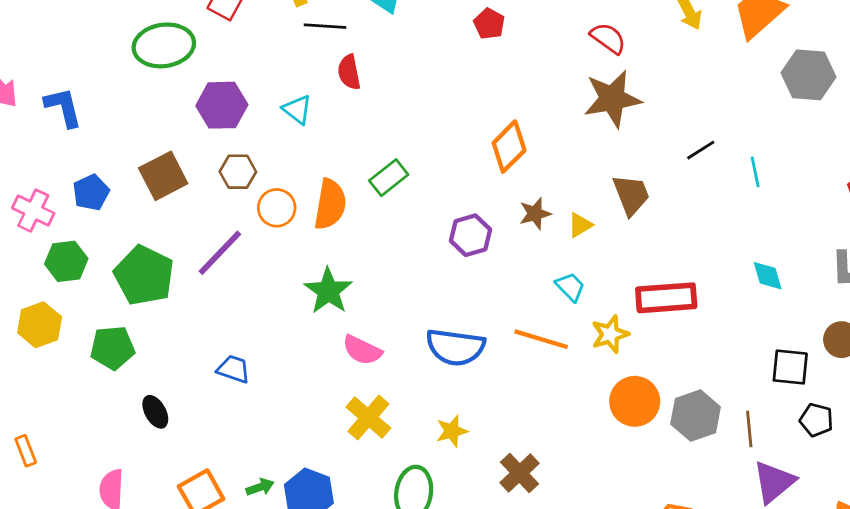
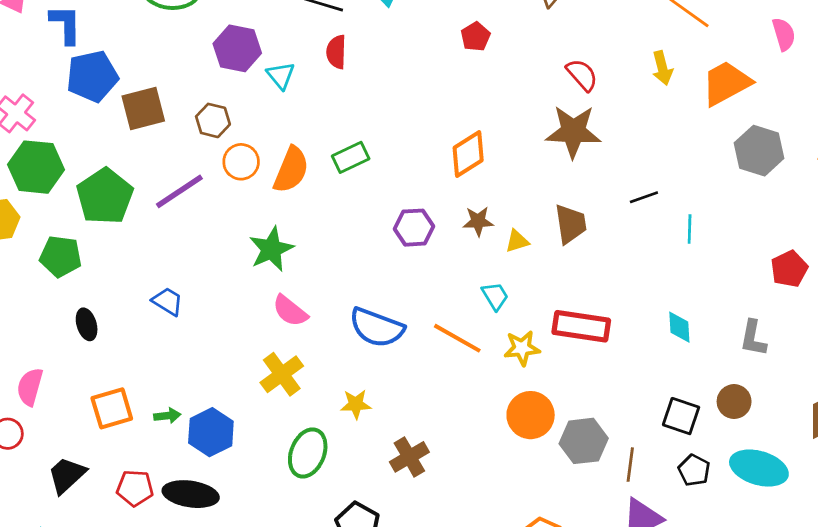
purple hexagon: (222, 105) -> (237, 48), moved
blue pentagon: (91, 192) -> (92, 76), moved, size x1.5
green hexagon: (66, 261) -> (36, 167), size x1.4

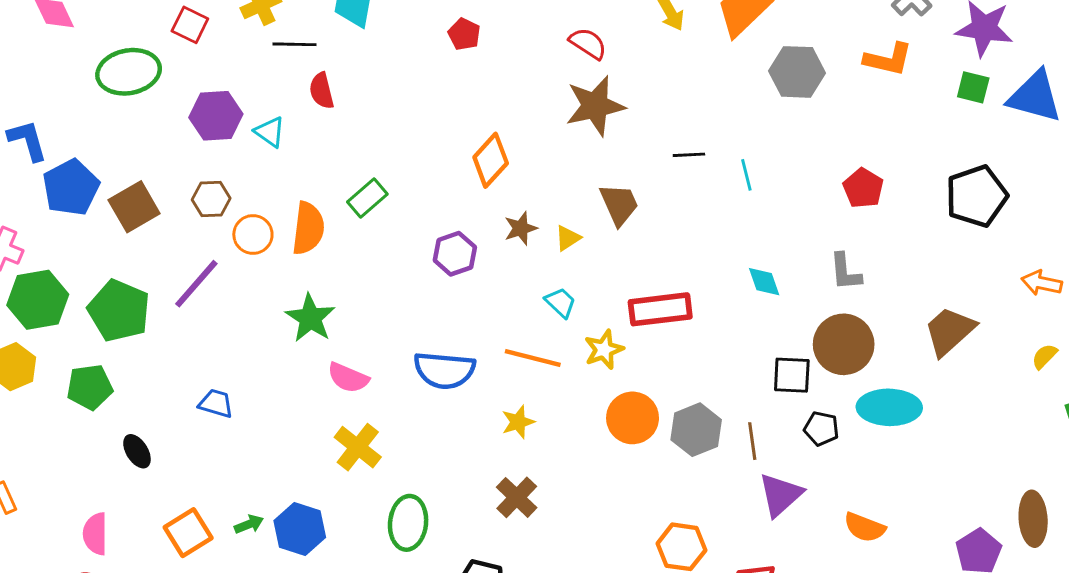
black line: (644, 197) -> (689, 155), turned 32
brown circle: (734, 402) -> (844, 344), size x1.6
yellow star: (356, 404) -> (518, 422), moved

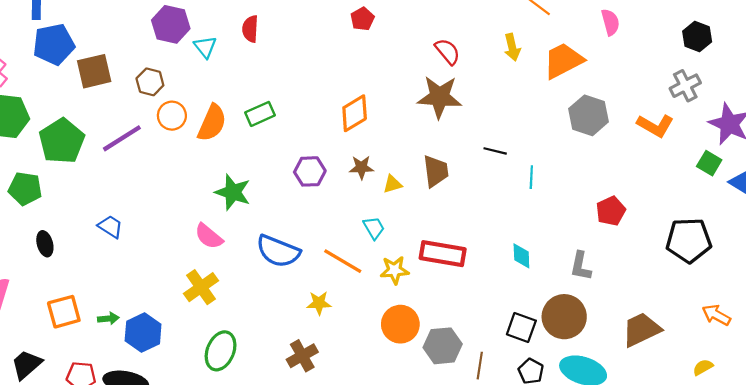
green star: (310, 318) -> (233, 192), moved, turned -30

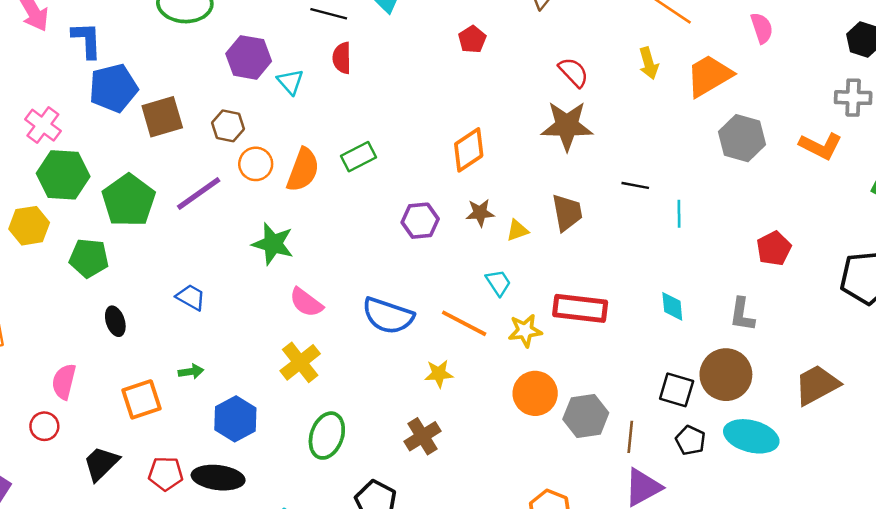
gray cross: (685, 86) -> (853, 98), turned 32
green star: (233, 192) -> (273, 244), moved
green arrow: (108, 319) -> (191, 372), moved

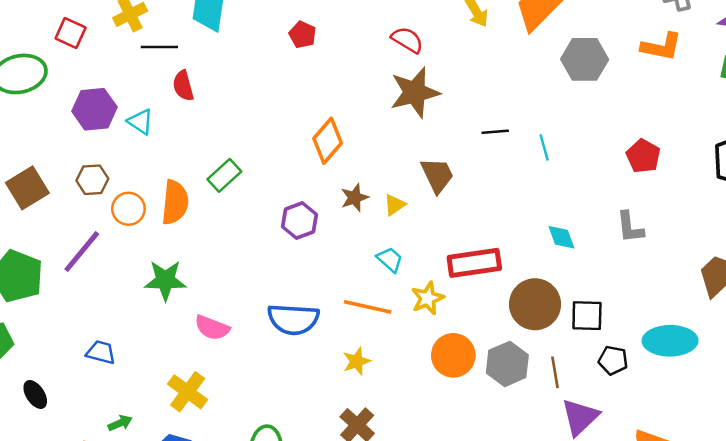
yellow cross: (300, 362) -> (188, 392), moved
brown circle: (726, 375) -> (535, 304), moved

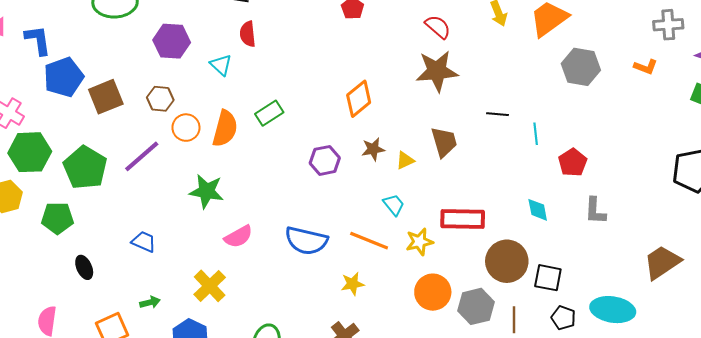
orange L-shape: (661, 47) -> (646, 67), size x0.7
cyan triangle: (140, 122) -> (221, 65), moved
red pentagon: (643, 156) -> (573, 163), moved
pink semicircle: (212, 328) -> (238, 237), turned -60

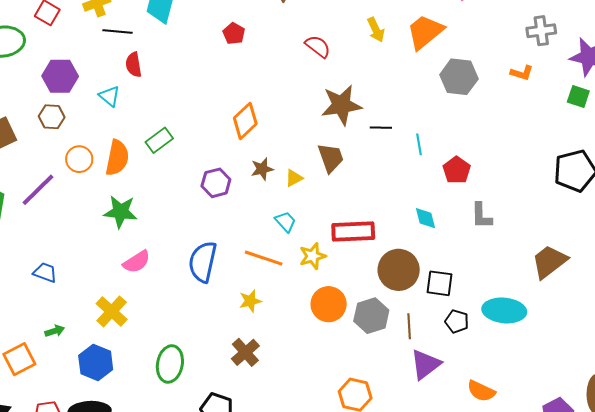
brown star: (437, 71) -> (341, 105), moved
brown hexagon: (160, 99) -> (52, 117), moved
green star: (207, 191) -> (121, 212), moved
blue semicircle: (306, 241) -> (203, 262), turned 93

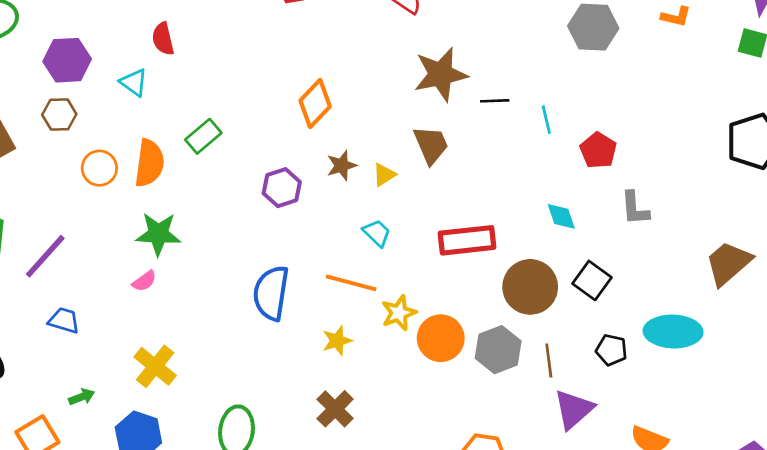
purple line: (38, 190) -> (45, 256), moved
yellow star: (313, 256) -> (399, 313), moved
pink semicircle: (137, 262) -> (144, 281), moved, size x0.7
black square: (439, 283) -> (592, 280), moved, turned 32

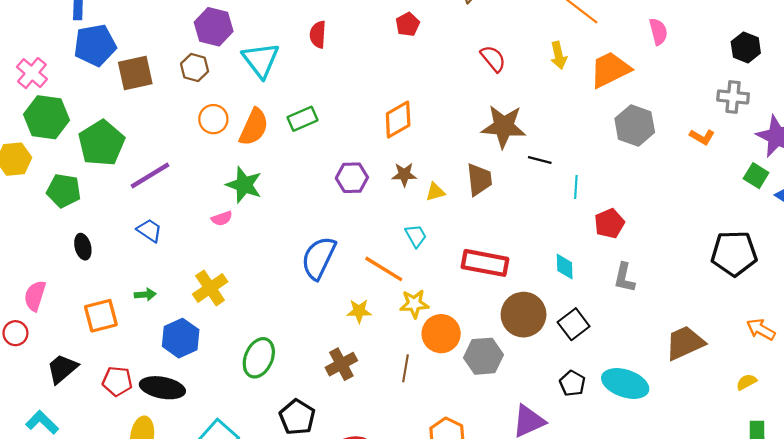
red semicircle: (163, 39) -> (318, 34), moved
cyan triangle: (134, 82) -> (261, 60), size x1.6
brown line: (549, 361) -> (406, 368), moved

